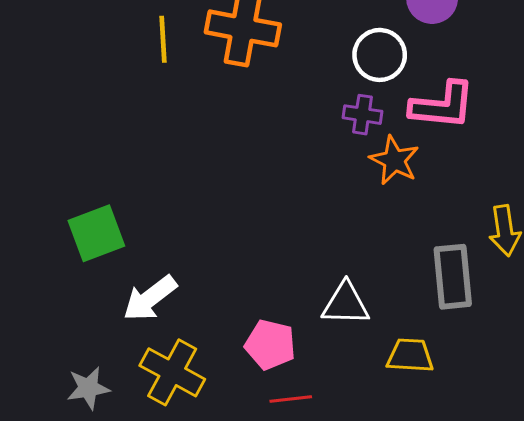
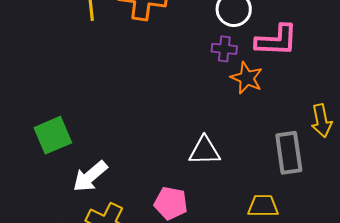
white triangle: (346, 304) -> (205, 151), moved

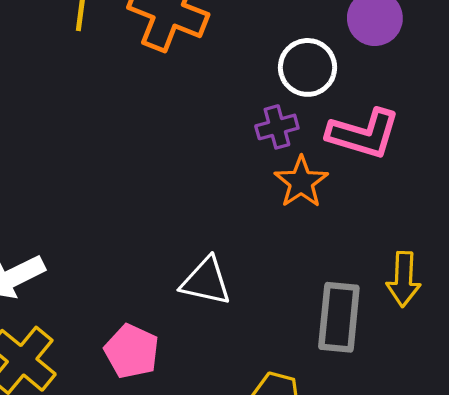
purple cross: (224, 49) -> (277, 127), turned -35

